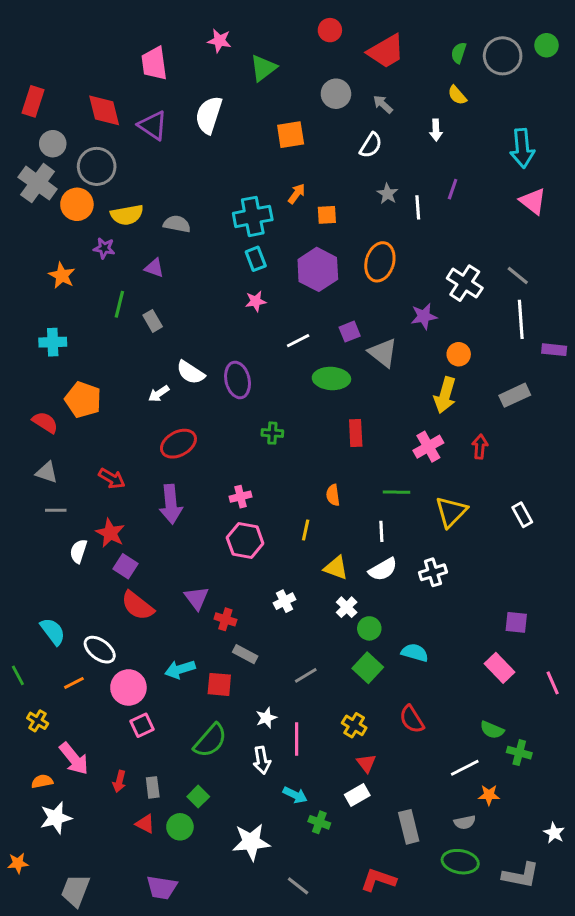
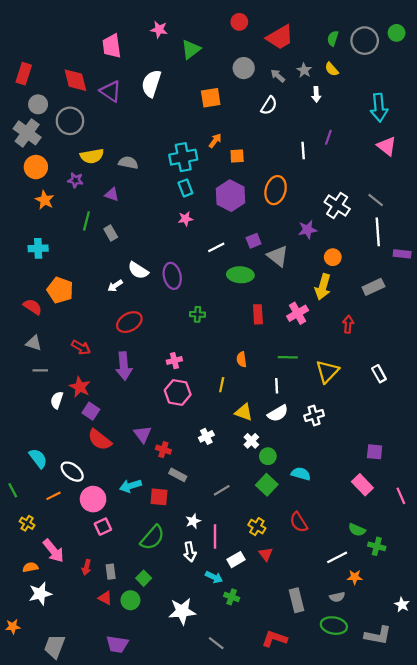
gray star: (387, 194) -> (304, 70), moved
orange circle: (77, 204) -> (36, 167), moved
pink cross: (428, 447) -> (298, 313), moved
white rectangle: (357, 795) -> (236, 560), moved

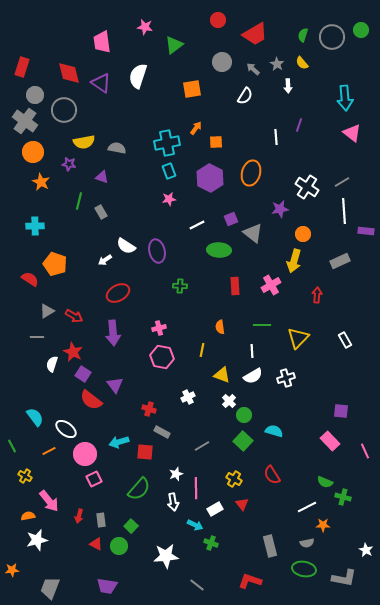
gray line: (376, 200) -> (342, 182), turned -70
gray triangle: (34, 343) -> (47, 311), moved, turned -49
purple triangle: (143, 434) -> (115, 385), moved

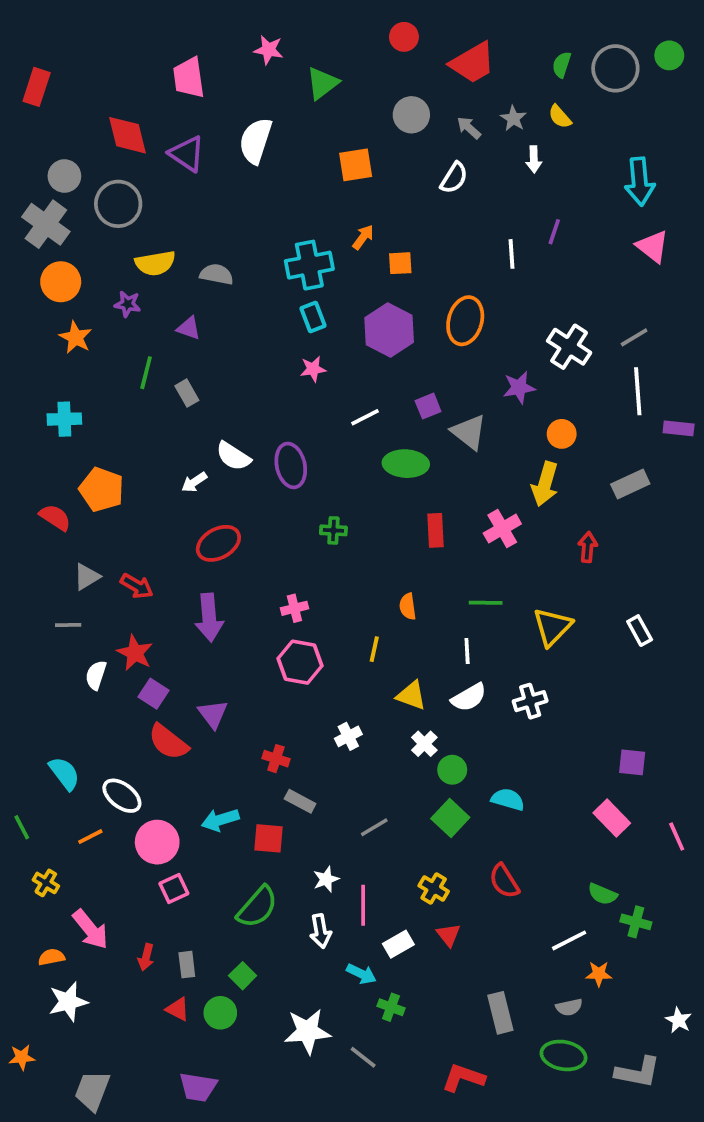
red rectangle: (22, 67) -> (37, 87), moved
gray line: (197, 585) -> (363, 1057), moved

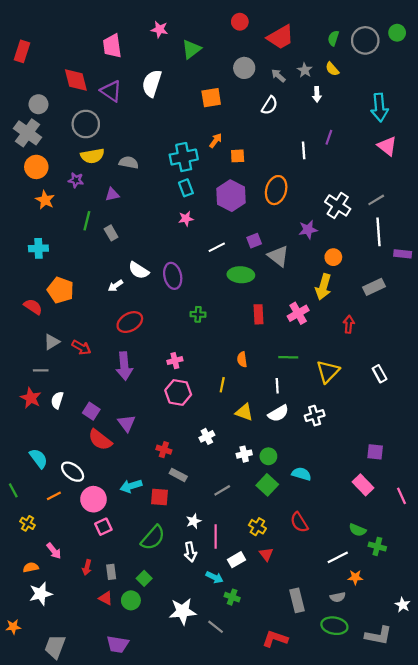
gray circle: (118, 204) -> (86, 124), moved
purple triangle: (189, 328) -> (112, 194), turned -32
red star: (135, 653) -> (31, 398), moved
white cross: (424, 744) -> (244, 454), moved, turned 32
pink arrow: (90, 929) -> (54, 551), size x0.7

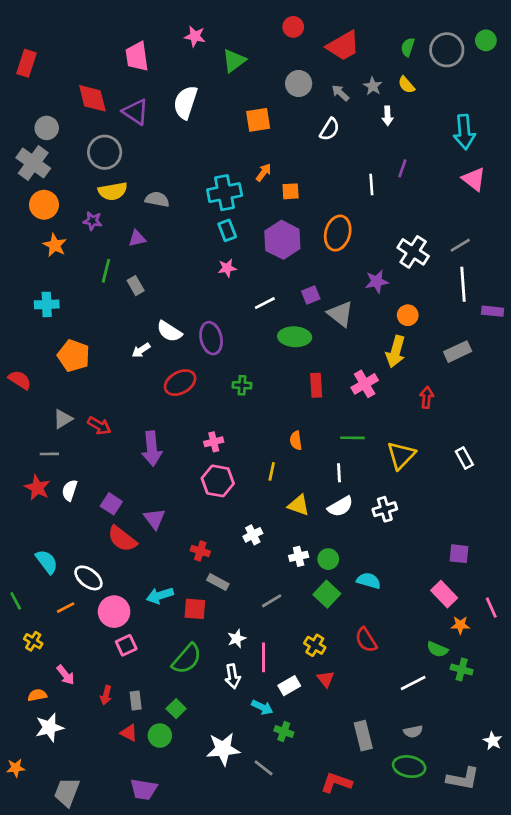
red semicircle: (33, 307) -> (20, 380), moved
red ellipse: (130, 322) -> (180, 383), moved
orange star: (355, 577) -> (460, 625), moved

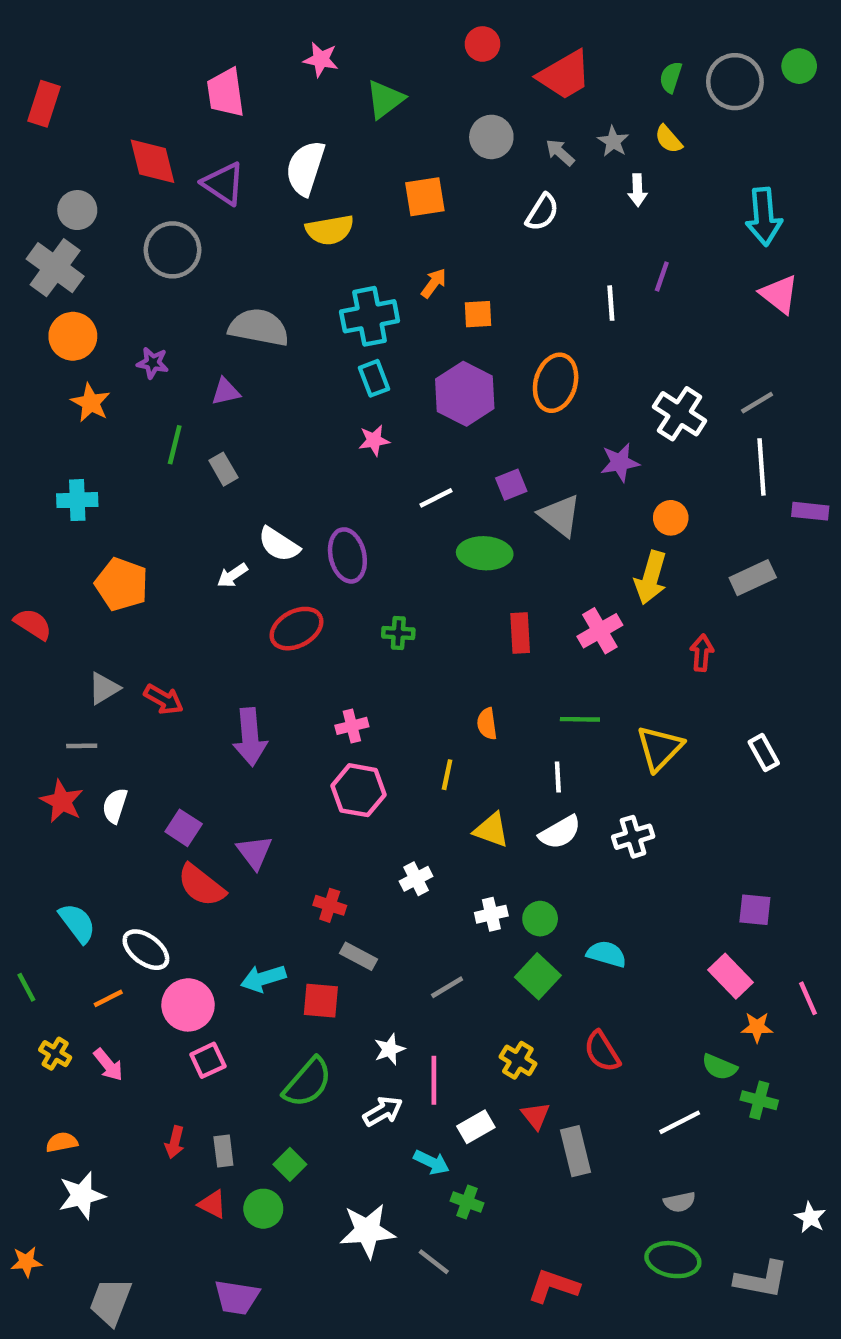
yellow semicircle: (113, 191) -> (330, 230), moved
gray semicircle: (157, 199) -> (259, 327), size x1.5
pink arrow: (66, 675) -> (108, 1065), moved
white arrow: (233, 676) -> (383, 1111), turned -110
gray rectangle: (363, 736) -> (576, 1151), moved

